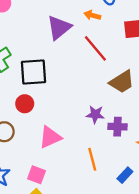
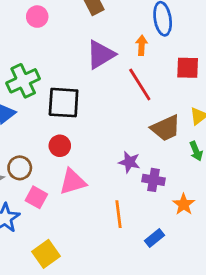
orange arrow: (92, 15) -> (142, 45), turned 70
red circle: (25, 104) -> (60, 146), moved
pink square: (36, 175) -> (36, 197), moved

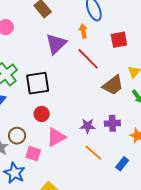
purple star: (129, 162) -> (88, 126), moved
orange line: (119, 214) -> (93, 153), turned -30

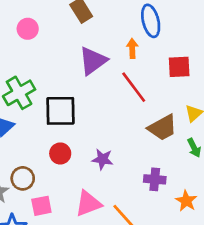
purple star: (88, 126) -> (102, 159), moved
pink triangle: (56, 137) -> (88, 204), moved
pink square: (33, 154) -> (41, 206), turned -35

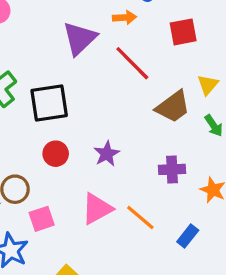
orange arrow: (132, 48) -> (125, 18), turned 96
purple star: (102, 159) -> (107, 154), turned -30

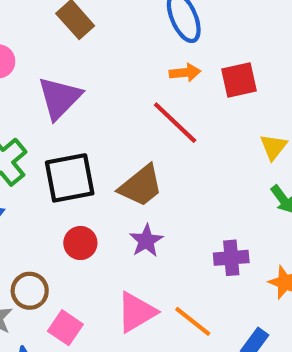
orange arrow: (125, 18) -> (185, 73), moved
purple triangle: (80, 38) -> (60, 98), moved
brown trapezoid: (173, 107) -> (141, 186), moved
pink square: (42, 219) -> (65, 328), turned -35

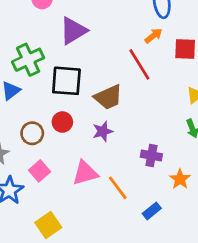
orange arrow: (185, 73) -> (153, 36), turned -48
brown circle: (30, 291) -> (32, 133), moved

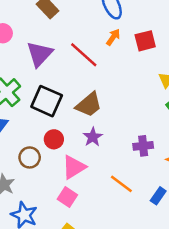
red line: (139, 64) -> (84, 55), moved
black square: (66, 81) -> (47, 101), turned 36
pink square: (40, 171) -> (67, 197), moved
pink triangle: (85, 173) -> (74, 167), moved

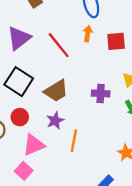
orange arrow: (113, 37) -> (88, 34), turned -35
purple cross: (143, 146) -> (101, 93), moved
orange line: (121, 184) -> (74, 141), moved, turned 55

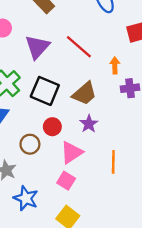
orange arrow: (88, 34) -> (115, 65), moved
orange line: (74, 141) -> (113, 162), moved

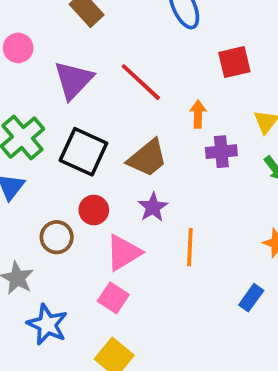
orange line: (113, 162) -> (190, 247), moved

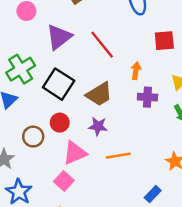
purple star: (153, 207) -> (98, 126), turned 30
orange line: (190, 247) -> (118, 156), turned 70

